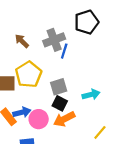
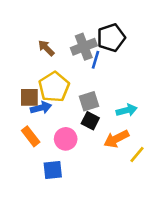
black pentagon: (87, 22) -> (111, 38), moved
blue arrow: (22, 112) -> (41, 108), moved
orange arrow: (64, 119) -> (116, 139), moved

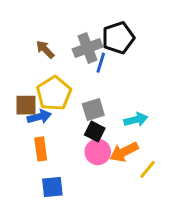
orange rectangle: (31, 136) -> (41, 149), moved, turned 30
pink circle: (66, 139) -> (98, 152), moved

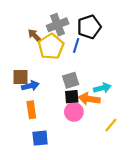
gray cross: (88, 48) -> (58, 25), moved
yellow pentagon: (54, 93) -> (51, 46), moved
black square: (95, 131) -> (72, 97), turned -32
orange arrow: (124, 152) -> (89, 99), moved, turned 36

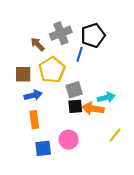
yellow pentagon: (51, 46) -> (52, 70), moved
brown square: (20, 77) -> (23, 74), moved
pink circle: (74, 112) -> (69, 140), moved

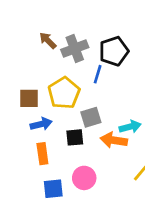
brown arrow: (38, 44) -> (48, 40), moved
black square: (75, 106) -> (75, 137), moved

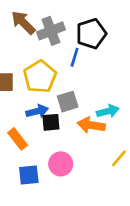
brown arrow: (48, 40) -> (23, 23), size x1.4
blue arrow: (41, 124) -> (37, 111), moved
orange rectangle: (42, 154) -> (18, 139), turned -30

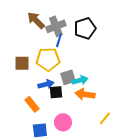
blue line: (75, 57) -> (59, 40), moved
yellow pentagon: (40, 77) -> (48, 59), turned 30
cyan arrow: (108, 111) -> (80, 80), moved

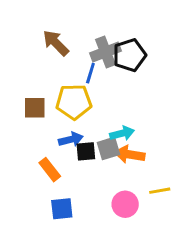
gray cross: (56, 26) -> (105, 52), moved
gray square: (68, 77) -> (109, 148), moved
yellow line: (105, 118) -> (160, 191), turned 40
pink circle: (63, 122) -> (125, 204), moved

